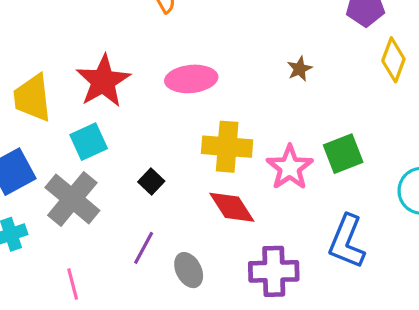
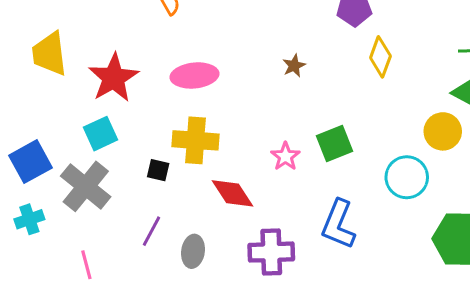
yellow trapezoid: (32, 98) -> (49, 54), moved
yellow cross: (227, 147) -> (195, 140), moved
pink star: (290, 167) -> (285, 156), size x0.7
black square: (151, 182) -> (158, 170), turned -30
gray ellipse: (189, 270) -> (193, 251), turned 36

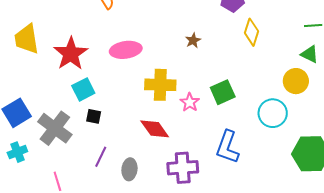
cyan square: (100, 134) -> (83, 89), moved
yellow cross: (195, 140) -> (160, 85), moved
black square: (158, 170) -> (94, 116), moved

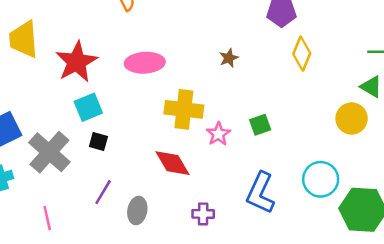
green square: (223, 92) -> (260, 125), size x0.7
cyan circle: (273, 113) -> (321, 179), moved
purple cross: (183, 168) -> (203, 214), size x0.6

